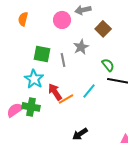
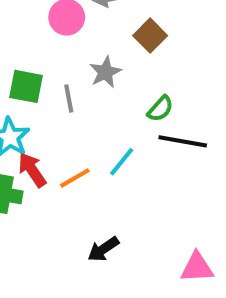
green semicircle: (108, 65) -> (160, 109), turned 80
red arrow: (55, 92) -> (32, 170), moved

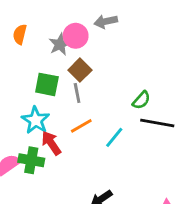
brown square: (150, 36) -> (80, 70), moved
gray star: (105, 72) -> (60, 44), moved
orange line: (75, 178) -> (81, 126), moved

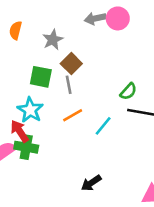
pink circle: (76, 36) -> (118, 18), moved
red arrow: (51, 143) -> (20, 131), moved

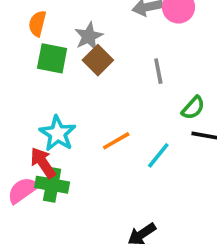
brown square: (71, 64) -> (98, 60), moved
green square: (41, 77) -> (52, 58), moved
gray line: (69, 85) -> (158, 71), moved

